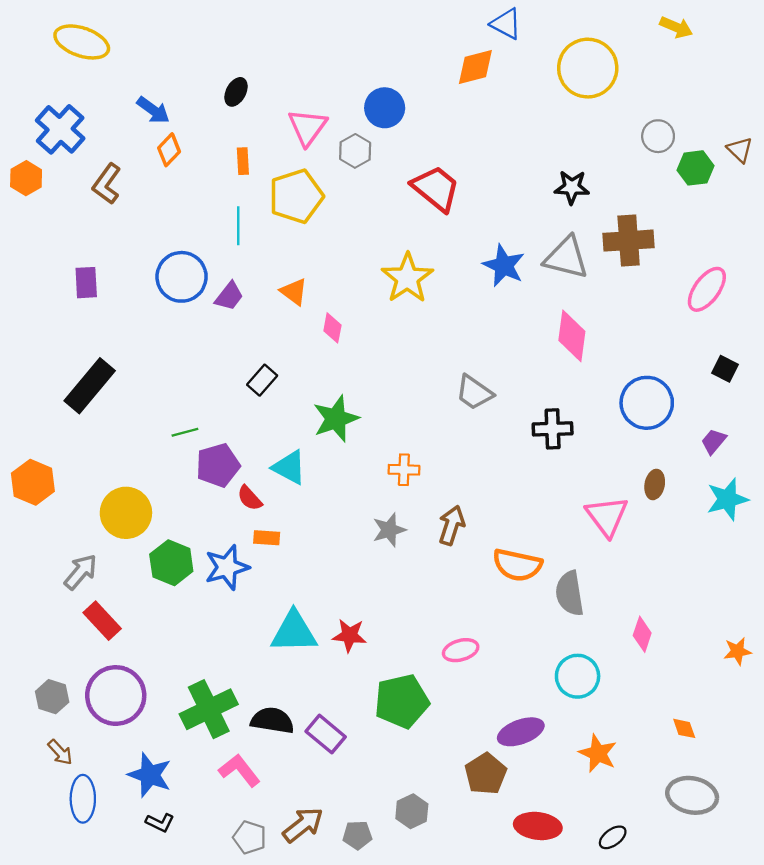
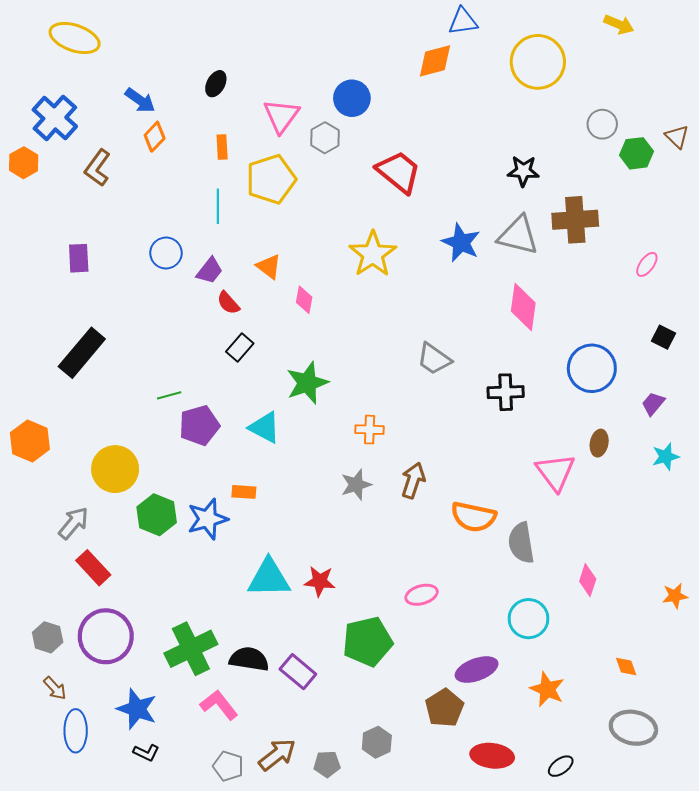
blue triangle: (506, 24) -> (463, 21), turned -36
blue circle: (182, 277) -> (166, 253), size x0.7
pink ellipse: (707, 289) -> (647, 264), size x0.6
red semicircle: (250, 498) -> (228, 303), moved
cyan star: (727, 499) -> (666, 457), size x0.7

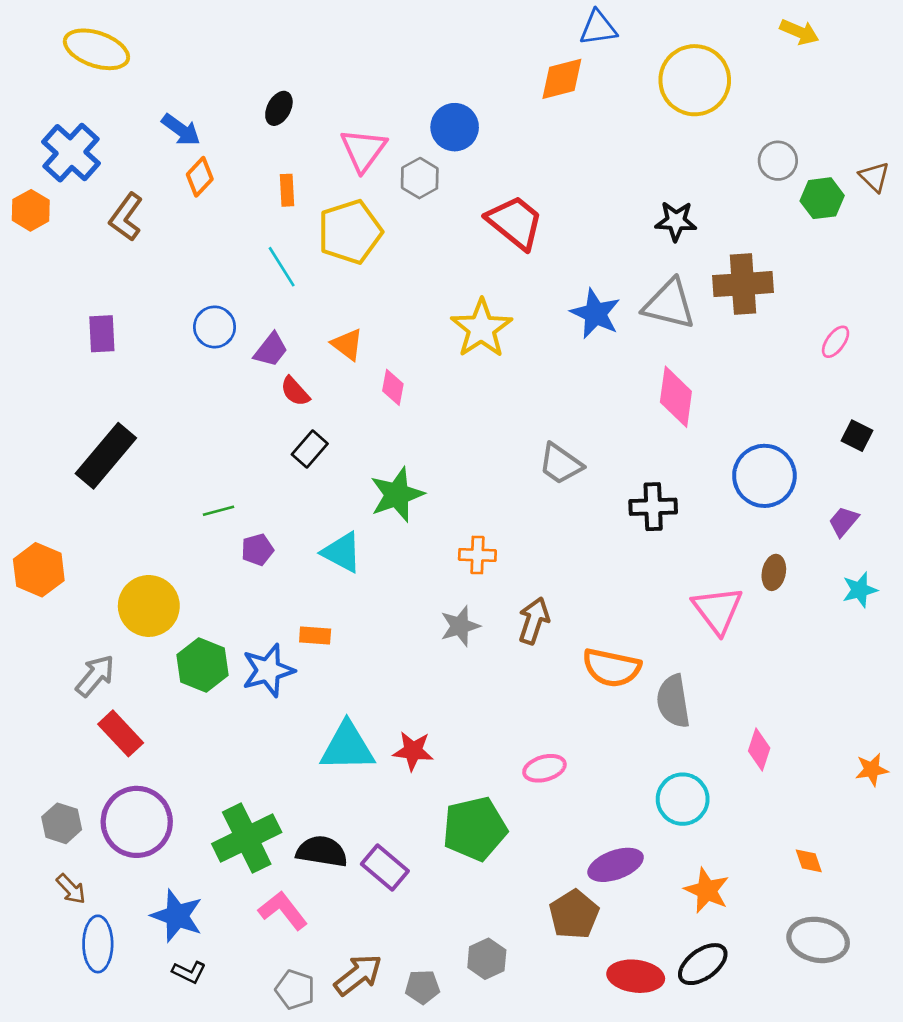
cyan line: (218, 206) -> (282, 267), turned -32
purple pentagon: (199, 425) -> (257, 550), size x0.6
black ellipse: (561, 766) -> (703, 964), moved, size x1.5

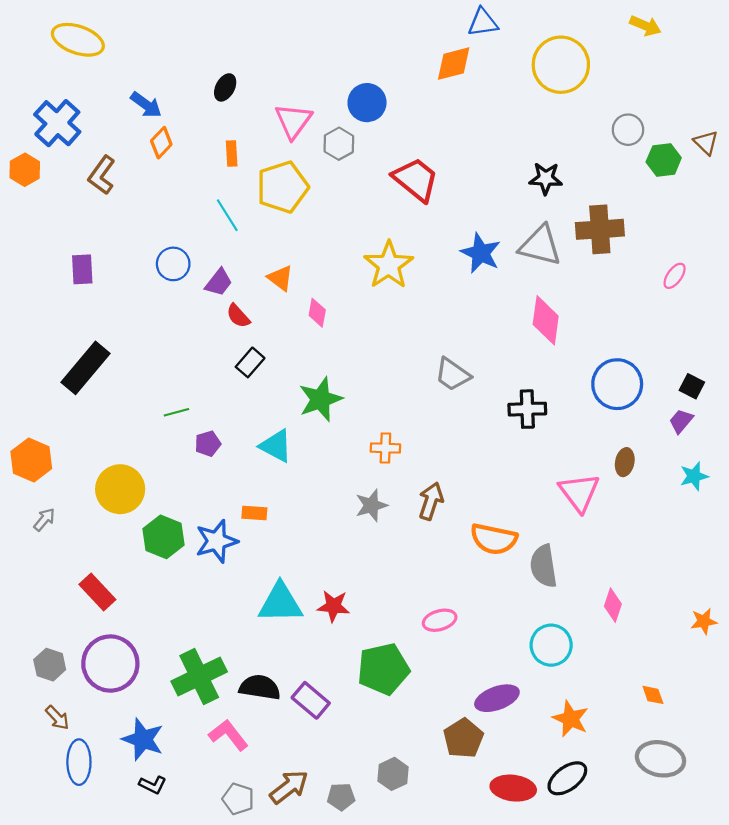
black square: (857, 436) -> (692, 386), moved
gray arrow: (95, 676) -> (44, 520), moved, size x0.7

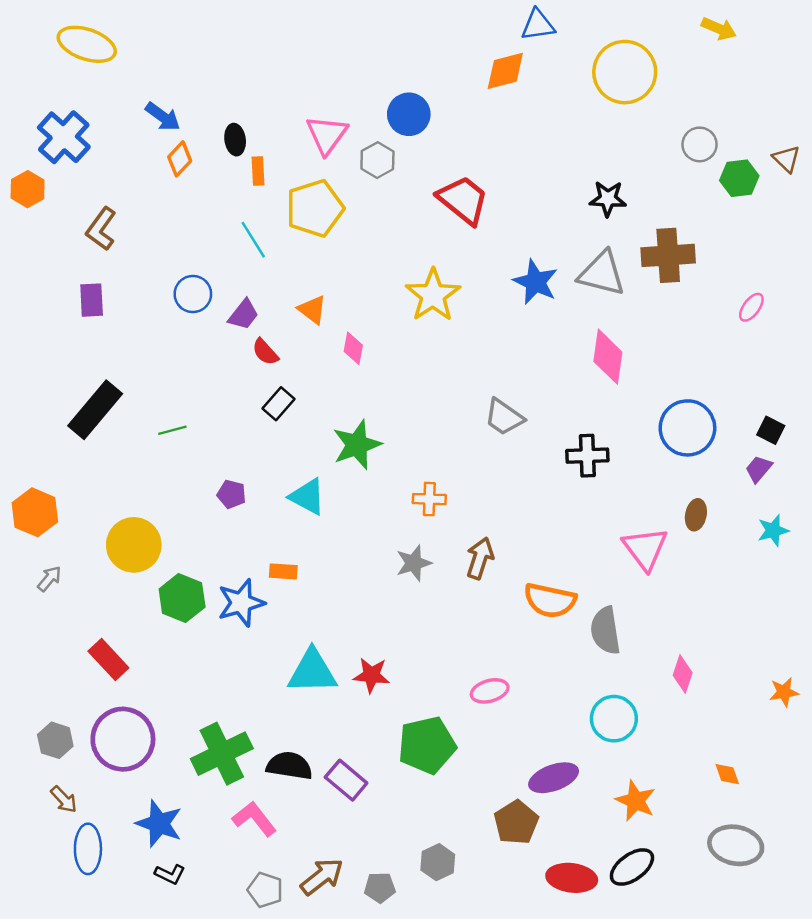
black ellipse: (225, 87) -> (235, 140), moved, turned -36
brown L-shape: (102, 175) -> (101, 229), moved
green line: (176, 412) -> (172, 430), moved
purple pentagon: (208, 444) -> (231, 494), turned 30

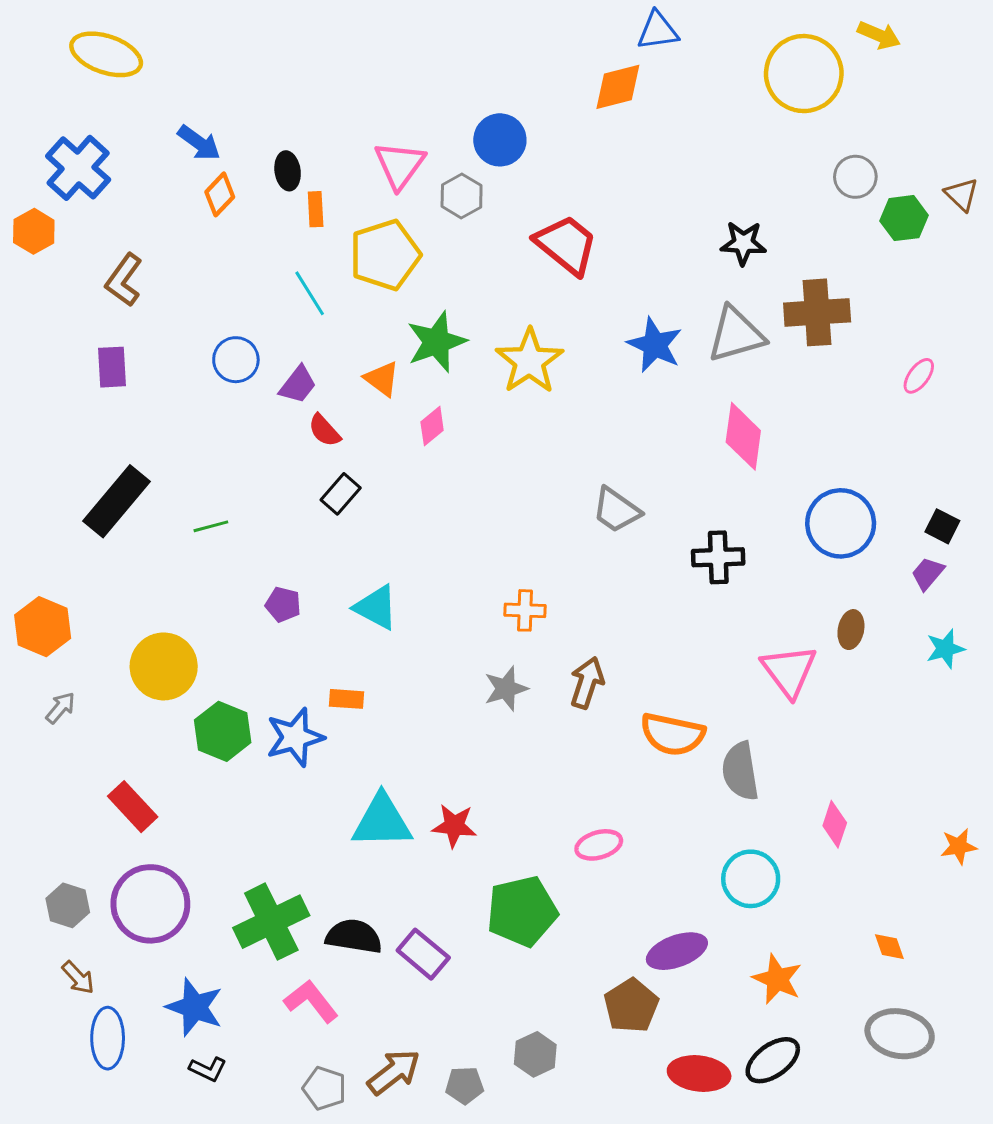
yellow circle: (625, 72) -> (804, 74), moved
gray triangle: (602, 274) -> (736, 335), turned -30
pink diamond: (353, 348) -> (432, 426), turned 40
green star: (357, 445) -> (437, 342), moved

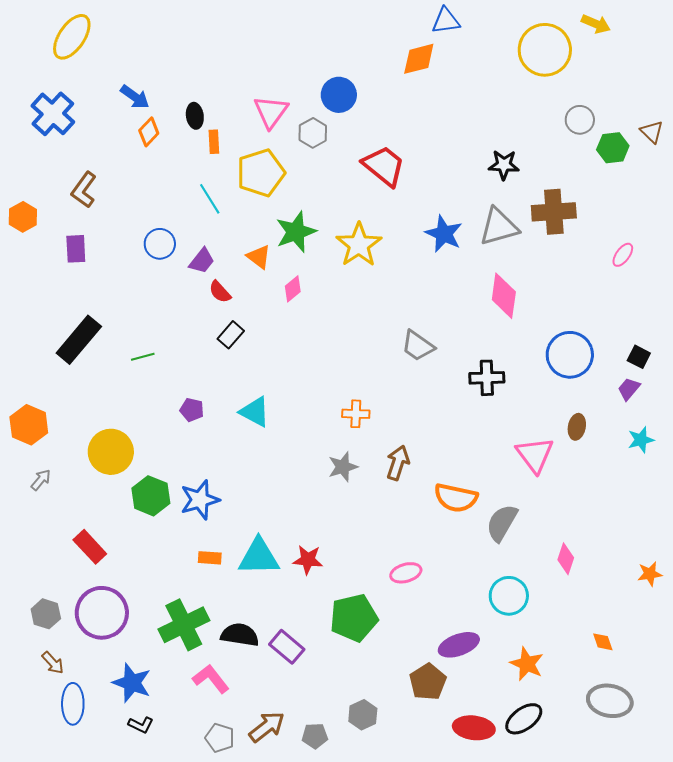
yellow ellipse: (106, 54) -> (72, 37), turned -75
orange hexagon: (34, 231) -> (23, 217), moved
orange rectangle: (347, 699) -> (210, 558), moved
gray semicircle: (740, 771) -> (502, 523), turned 39

